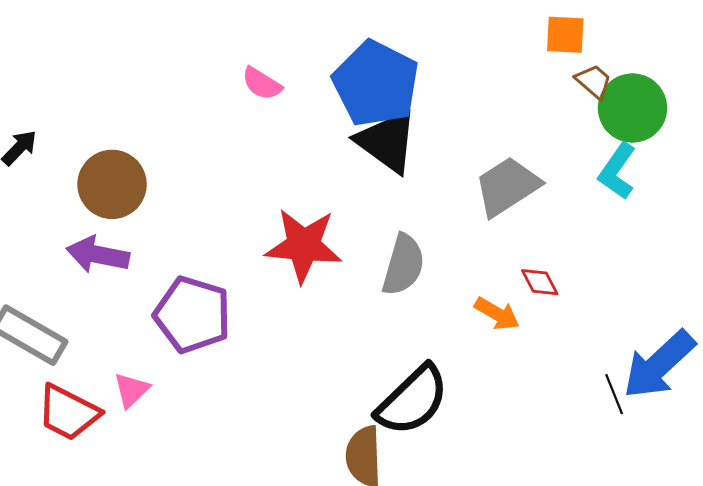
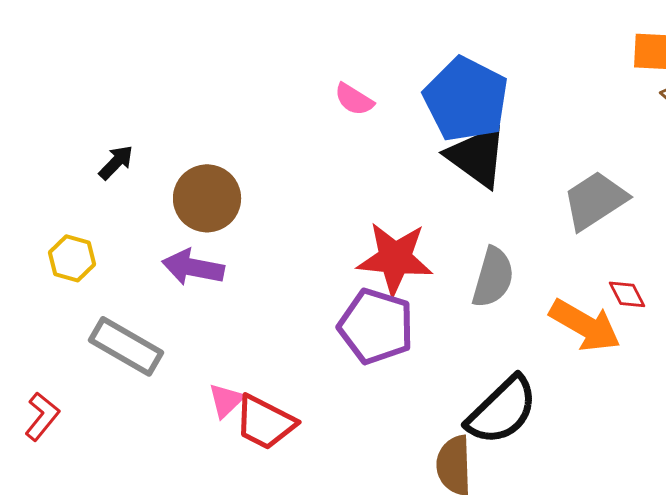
orange arrow: (497, 314) -> (585, 325), size x1.6
purple pentagon: (193, 315) -> (376, 326), moved
red trapezoid: (68, 413) -> (265, 422), moved

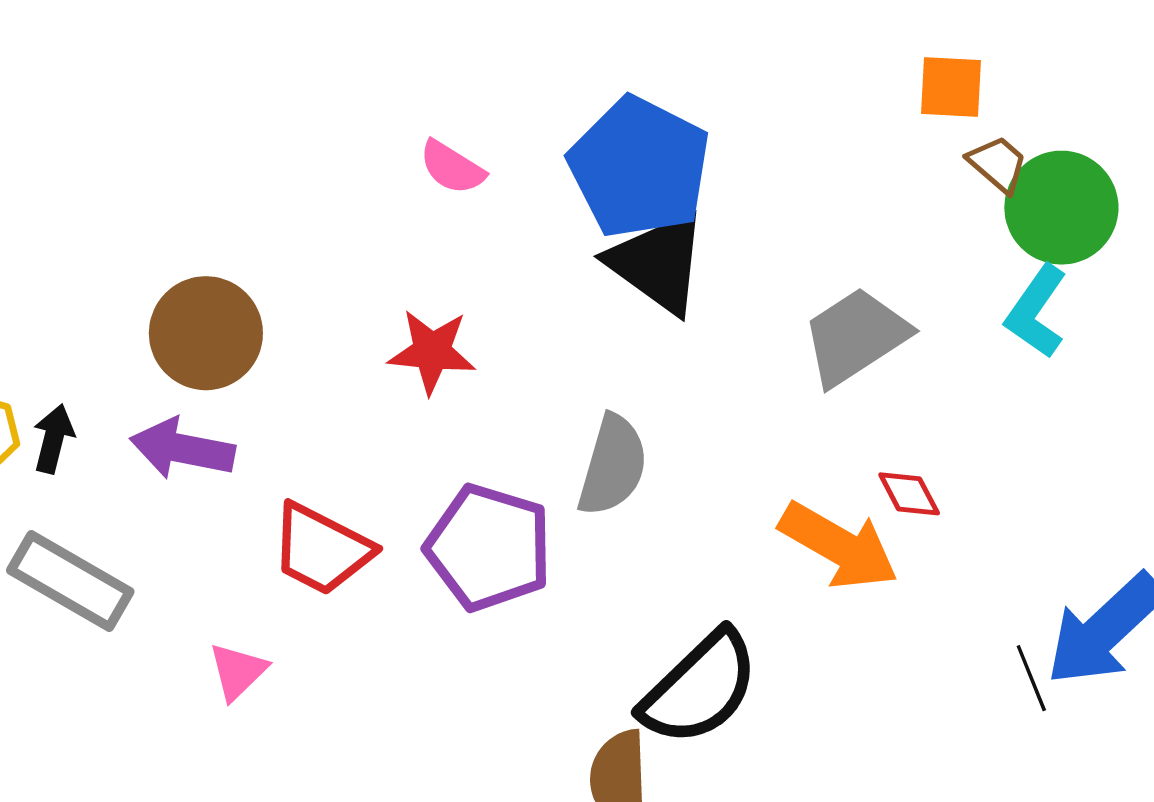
black arrow: (116, 162) -> (54, 439), moved, turned -30
red star: (395, 258) -> (432, 352), moved, size x0.7
gray semicircle: (493, 277) -> (613, 465), moved
red trapezoid: (265, 422) -> (321, 549), moved

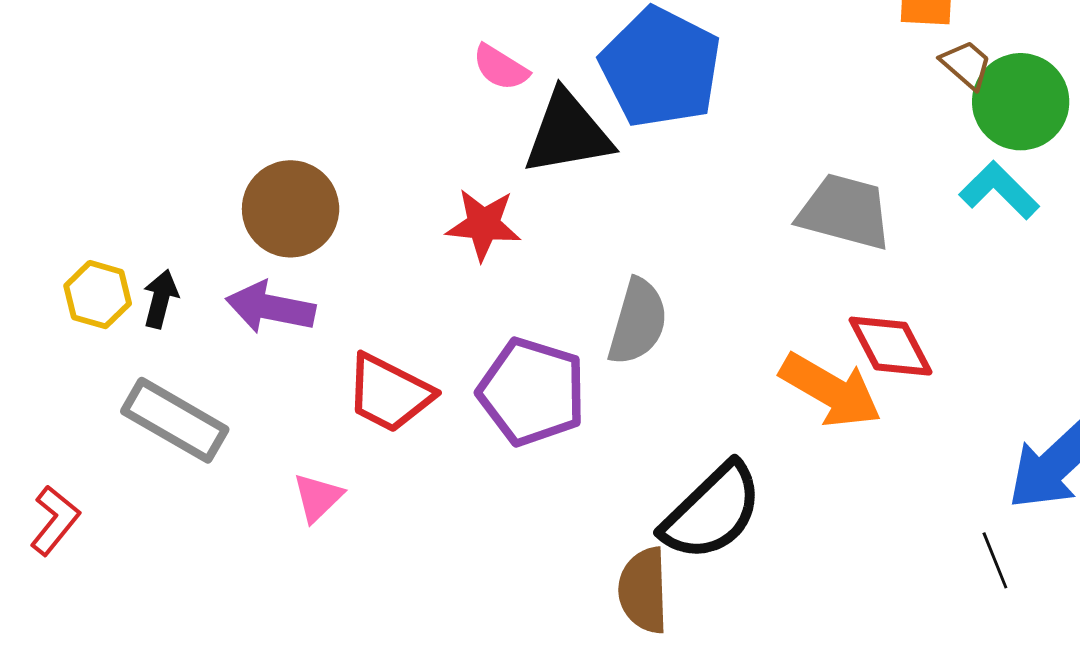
black triangle: (658, 263) -> (568, 133), moved, turned -46
cyan L-shape: (1036, 311) -> (999, 190), turned 100
gray trapezoid: (855, 337) -> (845, 212), turned 48
red diamond: (909, 494) -> (891, 346), size x1.6
black line: (1031, 678) -> (995, 560), moved

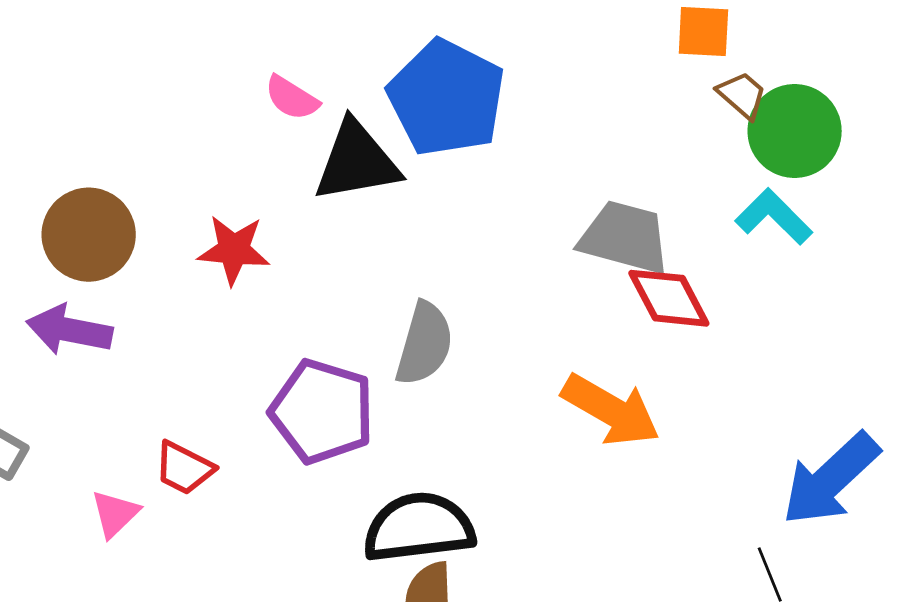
red star: (483, 225) -> (234, 250), moved
red diamond: (891, 346) -> (669, 298), moved
red trapezoid: (389, 393) -> (184, 468), moved, size x0.7
black semicircle: (712, 512) -> (419, 527), moved, turned -143

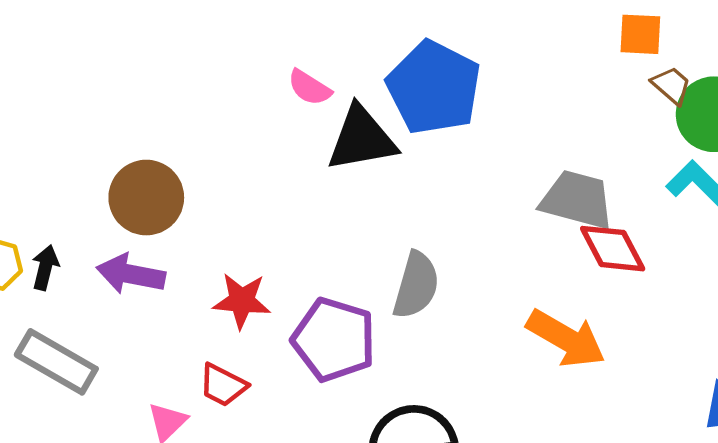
red star: (234, 250) -> (242, 301), moved

